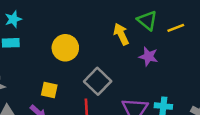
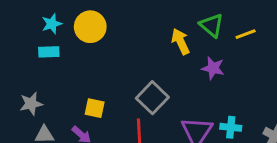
yellow circle: (65, 48) -> (90, 27), moved

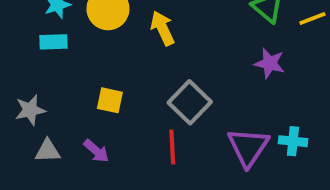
yellow arrow: (180, 42) -> (163, 28), moved
yellow square: (95, 108) -> (110, 100), moved

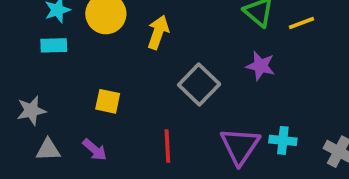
yellow arrow: (163, 28) -> (158, 32), turned 44
gray square: (190, 102) -> (199, 85), moved

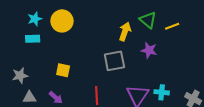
yellow arrow: (158, 32) -> (125, 31), moved
gray square: (199, 85) -> (114, 61), turned 35

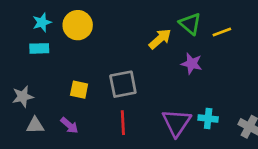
yellow arrow: (125, 31) -> (160, 39), turned 30
gray square: (114, 61) -> (123, 84), moved

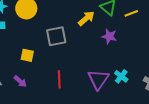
gray square: (123, 84) -> (56, 36), moved
cyan cross: (208, 118) -> (121, 76), turned 32

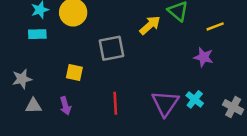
yellow line: (131, 13) -> (215, 26), moved
purple star: (109, 36) -> (204, 57), moved
purple arrow: (20, 81) -> (65, 106), turned 32

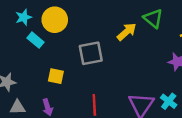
cyan rectangle: (37, 34) -> (36, 40), moved, turned 42

